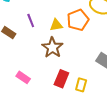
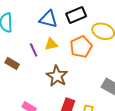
yellow triangle: (56, 25) -> (51, 44), moved

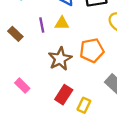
orange pentagon: (81, 47) -> (92, 50), moved

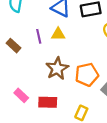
orange pentagon: (92, 50) -> (87, 75), moved
red rectangle: (64, 95) -> (48, 102), moved, turned 60

